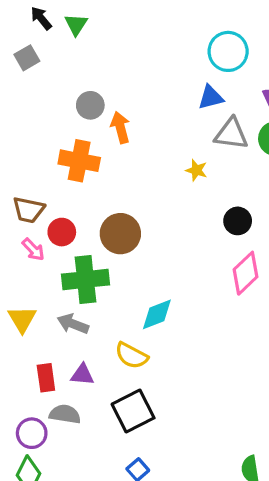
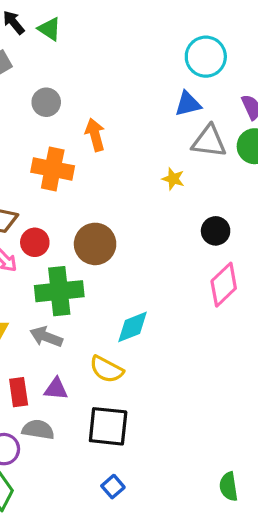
green triangle: (76, 25) -> (49, 29), turned -30
gray circle: (90, 105) -> (46, 102), moved
black square: (133, 411) -> (108, 426), turned 33

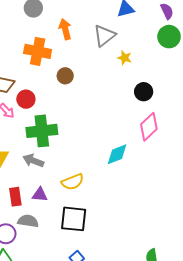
gray triangle: (209, 141) -> (104, 36), moved, turned -45
yellow star: (173, 179) -> (125, 58), moved
brown circle: (95, 244) -> (65, 76), moved, size x0.6
cyan diamond: (133, 327) -> (117, 154), moved
yellow semicircle: (106, 369) -> (73, 182), turned -50

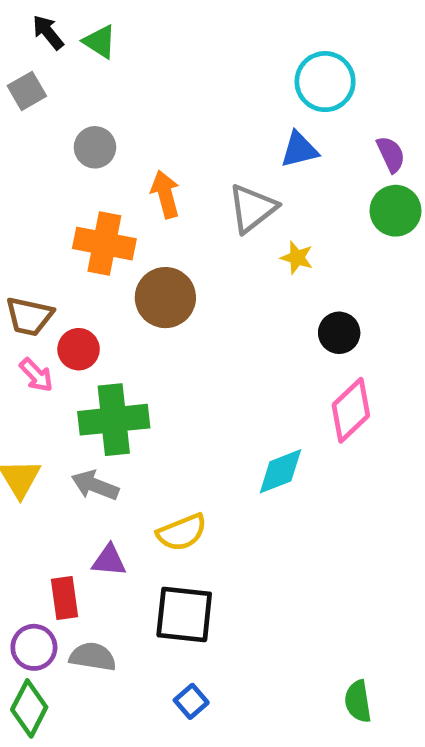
brown circle: (65, 76) -> (165, 298), size x1.6
red rectangle: (15, 197) -> (64, 598), moved
gray semicircle: (28, 221) -> (93, 657), moved

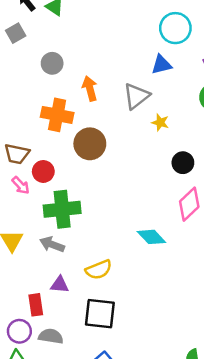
cyan diamond: (280, 471) -> (151, 237), turned 68

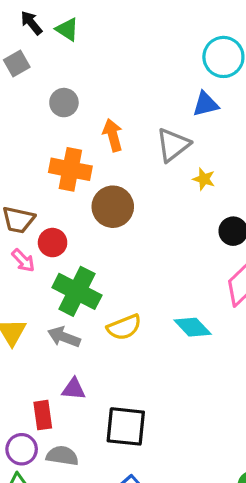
green cross: (62, 209) -> (77, 291), turned 33
yellow semicircle: (99, 270) -> (124, 327), moved

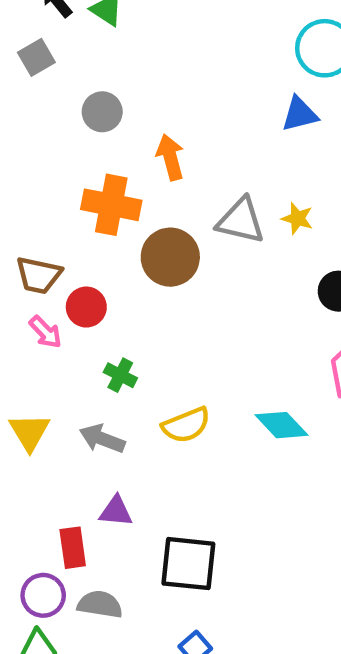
gray triangle: (173, 145) -> (241, 221), moved, turned 51
green cross: (77, 291) -> (120, 375), size x0.5

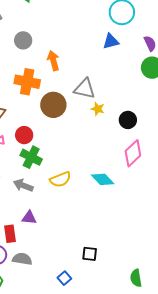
yellow star: (297, 218) -> (98, 109), moved
red circle: (86, 307) -> (24, 135), moved
green cross: (120, 375) -> (31, 157), size x1.5
black square: (188, 564) -> (90, 254), moved, size x0.6

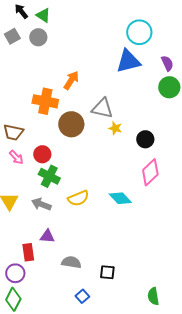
gray circle: (23, 40) -> (38, 37), moved
blue triangle: (111, 41) -> (128, 61), size x1.5
orange arrow: (53, 61) -> (71, 80), turned 48
gray semicircle: (22, 259) -> (71, 262), moved

